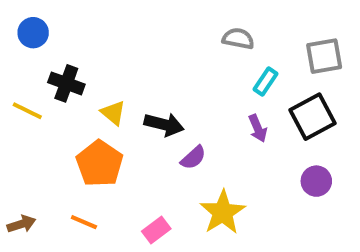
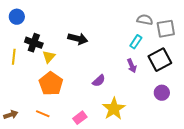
gray semicircle: (238, 39) -> (145, 20), moved
yellow line: (27, 111) -> (14, 57), turned 70
yellow triangle: (113, 113) -> (49, 57), moved, turned 32
black arrow: (164, 124) -> (78, 39), moved

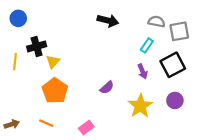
black arrow: (78, 39) -> (108, 21), moved
black cross: (34, 43) -> (37, 46), turned -36
yellow star: (114, 109) -> (140, 106), moved

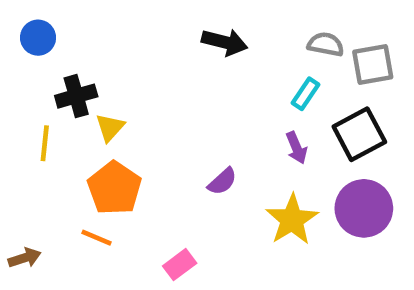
yellow line: (15, 62) -> (45, 143), moved
purple circle: (175, 100) -> (364, 208), size x1.6
orange line: (46, 123) -> (96, 238), moved

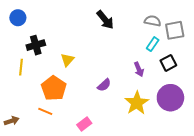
black arrow: (225, 42) -> (105, 20), turned 36
cyan rectangle: (305, 94) -> (153, 44), moved
yellow triangle: (110, 127) -> (67, 60), moved
black square: (359, 134) -> (168, 63), size x0.7

